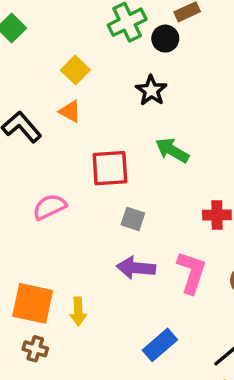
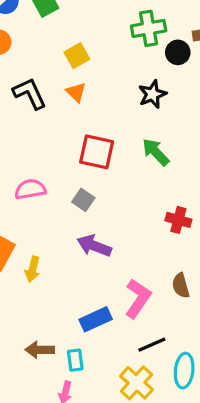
yellow square: (75, 70) -> (77, 56), moved
pink semicircle: (50, 207) -> (30, 189), moved
gray square: (133, 219) -> (83, 200), moved
pink L-shape: (192, 272) -> (138, 298), moved

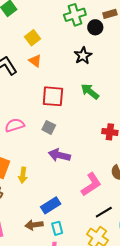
pink L-shape: (138, 298) -> (91, 184), turned 30
blue rectangle: (96, 319) -> (51, 205), moved

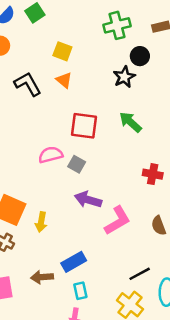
black circle: (95, 27) -> (140, 56), moved
yellow square: (33, 38) -> (62, 51), turned -35
pink semicircle: (15, 125) -> (51, 155), moved
pink L-shape: (91, 184) -> (117, 221), moved
brown arrow: (34, 225) -> (42, 277), moved

